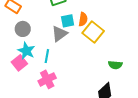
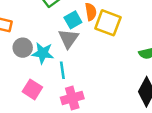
cyan star: (26, 51) -> (43, 53), moved
pink cross: (47, 79) -> (72, 98), turned 30

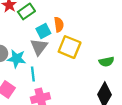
yellow square: (108, 23) -> (70, 47), moved

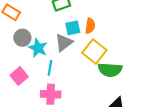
green semicircle: (106, 62) -> (110, 70), moved, size x1.5

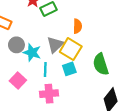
cyan square: (73, 28) -> (69, 69), moved
yellow square: (94, 52) -> (71, 49), moved
green semicircle: (110, 70) -> (101, 64), turned 75

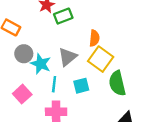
yellow square: (71, 49) -> (101, 59), moved

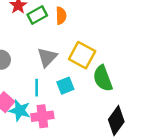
orange semicircle: (94, 38) -> (61, 16), moved
cyan star: (41, 64) -> (20, 111), moved

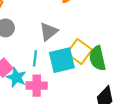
yellow square: (82, 55) -> (79, 52), moved
cyan square: (65, 86) -> (62, 60), size x1.6

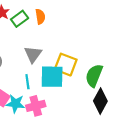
green semicircle: (97, 58) -> (94, 75), moved, turned 50
cyan square: (62, 60) -> (52, 77), turned 30

